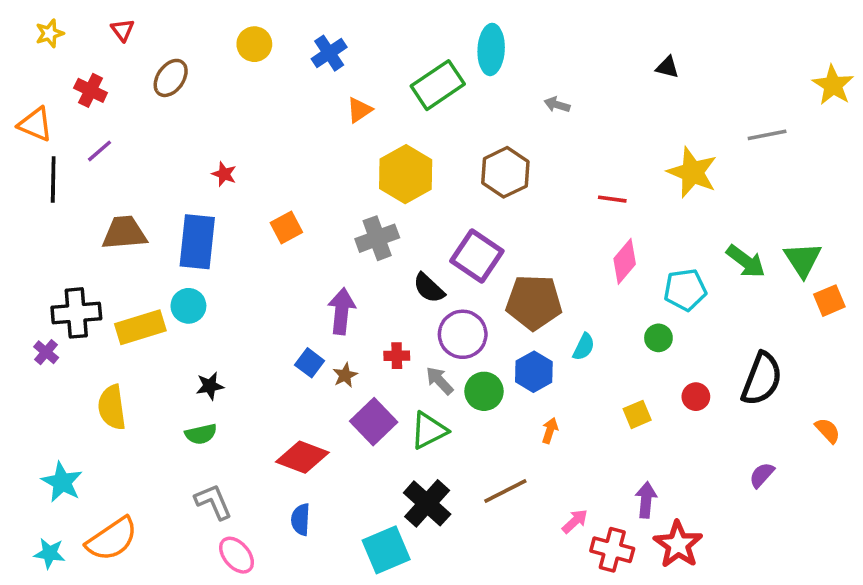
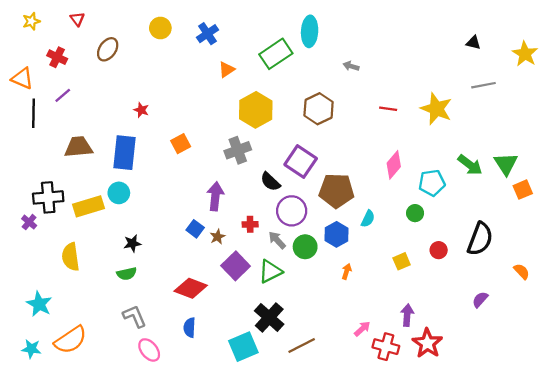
black triangle: (667, 67) -> (473, 43), moved
red line: (612, 199) -> (388, 109), moved
brown line: (505, 491) -> (302, 345), moved

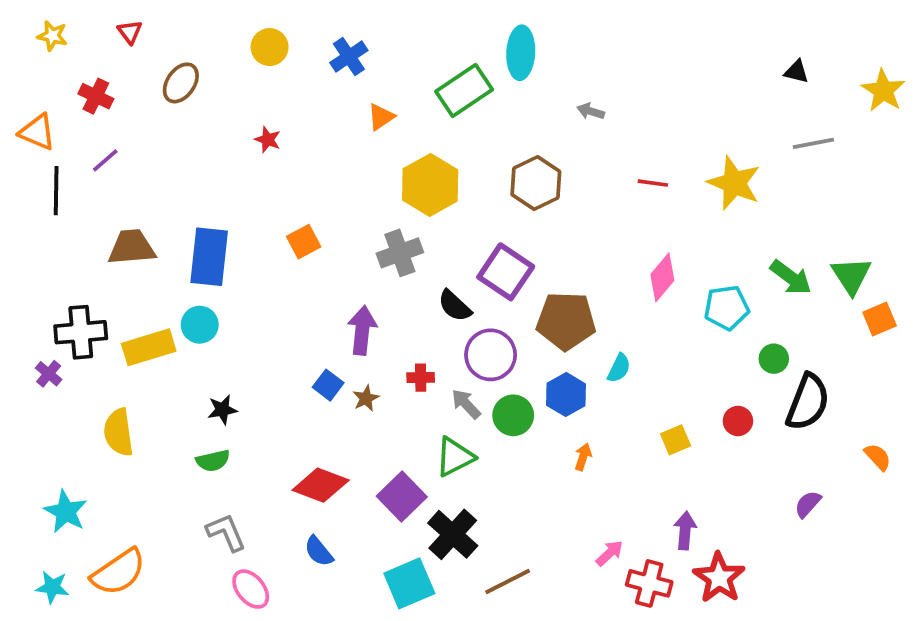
yellow star: (31, 21) -> (52, 36), turned 30
red star: (141, 110) -> (268, 140), moved
green circle: (415, 213) -> (774, 359), moved
purple square: (236, 266) -> (402, 497), moved
blue semicircle: (190, 328) -> (319, 551), turned -42

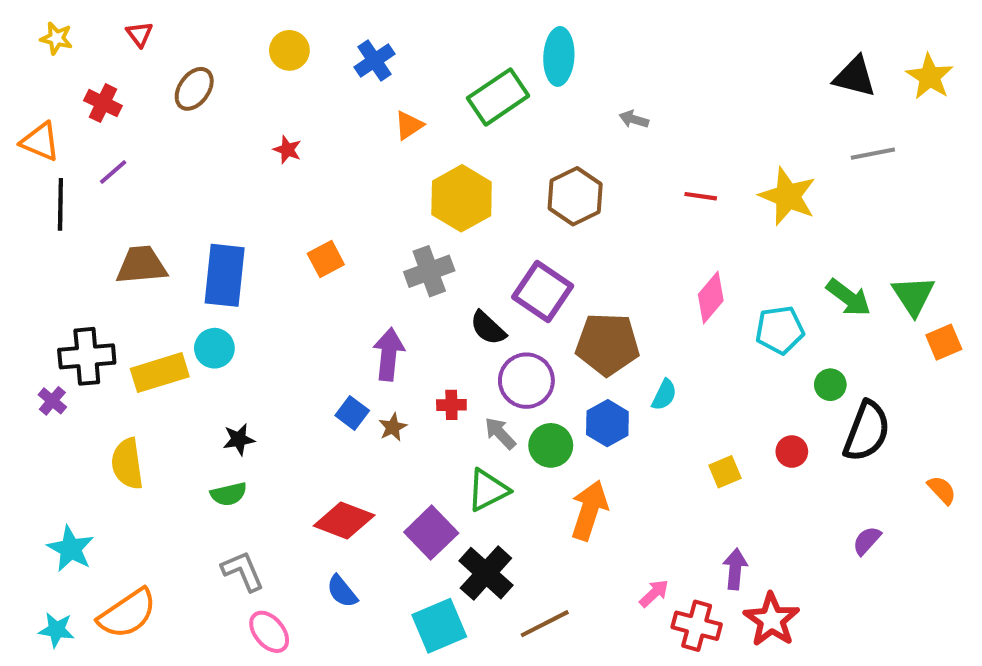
black triangle: (796, 72) -> (855, 77), size x1.6
yellow star: (883, 90) -> (930, 77), moved
orange arrow: (583, 457) -> (589, 510), moved, size x2.0

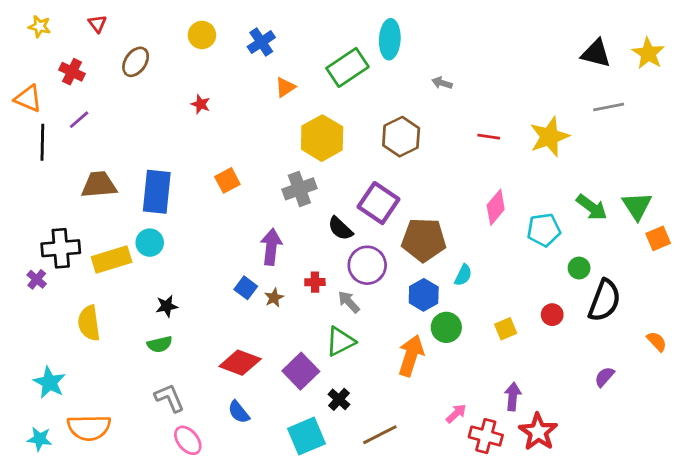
yellow star: (788, 196) -> (549, 137), turned 30
green circle: (551, 445) -> (446, 327), moved
black cross: (486, 573) -> (339, 399), size x0.6
orange semicircle: (127, 614) -> (89, 428), turned 33

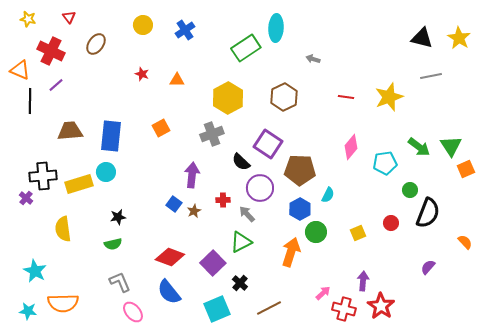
red cross: (72, 72) -> (51, 51), size x1.5
orange triangle: (285, 87) -> (177, 80), moved, turned 35
blue semicircle: (239, 412) -> (169, 292), size x1.5

